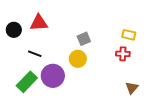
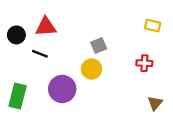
yellow rectangle: (129, 35) -> (153, 26), moved
black line: (35, 54) -> (40, 54), moved
green rectangle: (27, 82) -> (18, 96), moved, turned -30

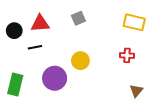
yellow rectangle: (153, 26) -> (134, 22), size x1.5
gray square: (99, 46) -> (78, 18), moved
black line: (40, 54) -> (35, 47), turned -32

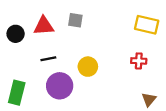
gray square: (78, 18) -> (75, 20), moved, turned 32
black line: (35, 47) -> (48, 59), moved

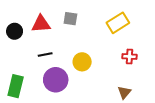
yellow rectangle: (147, 25) -> (118, 23), moved, turned -45
brown triangle: (149, 99) -> (124, 92), moved

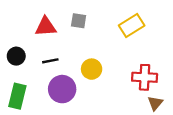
black circle: (15, 31) -> (16, 56), moved
red cross: (129, 57) -> (145, 77), moved, size x1.5
brown triangle: (124, 92) -> (155, 103), moved

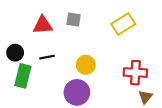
purple circle: (62, 89) -> (77, 92), moved
green rectangle: (17, 96) -> (23, 76), moved

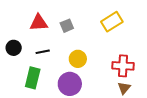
gray square: (74, 20) -> (67, 26), moved, turned -32
green rectangle: (23, 76) -> (33, 78), moved
brown triangle: (145, 97) -> (124, 88), moved

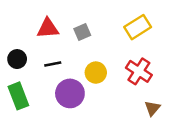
red cross: (123, 66) -> (139, 71), moved, turned 30
green rectangle: (33, 78) -> (18, 96), moved, turned -35
purple circle: (70, 84) -> (70, 93), moved

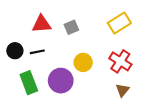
black line: (53, 64) -> (37, 52), moved
green rectangle: (18, 96) -> (29, 83), moved
brown triangle: (152, 108) -> (122, 90), moved

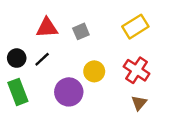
black line: (37, 52) -> (42, 59), turned -32
green rectangle: (29, 83) -> (18, 92), moved

